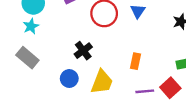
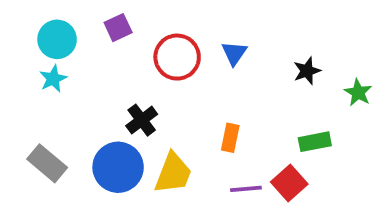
gray rectangle: (27, 58) -> (47, 163), moved
blue circle: (69, 79) -> (118, 167), size x1.6

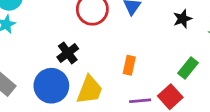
green rectangle: (315, 142) -> (188, 68), turned -40

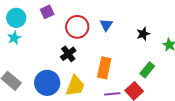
black cross: (68, 53) -> (68, 54), moved
orange rectangle: (129, 65) -> (104, 68), size x1.5

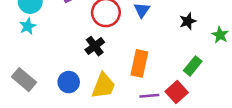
blue circle: (47, 83) -> (69, 82), size x0.7

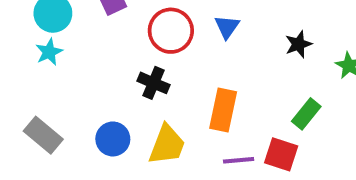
black cross: (95, 46) -> (153, 83), turned -30
red square: (177, 92) -> (281, 154), turned -30

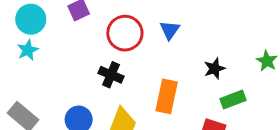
black star: (298, 44) -> (214, 69), moved
green rectangle: (306, 114) -> (233, 99), turned 30

